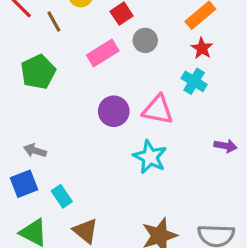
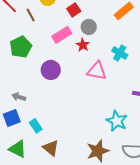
red star: (202, 48) -> (83, 45), moved
purple circle: (114, 111) -> (51, 70), moved
cyan star: (150, 157) -> (117, 121), moved

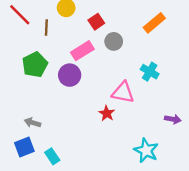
brown line: (31, 15) -> (46, 28), turned 32
red star: (83, 45) -> (107, 113), moved
purple circle: (51, 70) -> (70, 75), moved

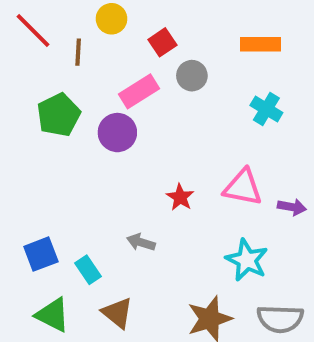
orange rectangle: (154, 23) -> (261, 44), turned 40
cyan cross: (150, 72) -> (266, 109), moved
pink triangle: (123, 92) -> (243, 187), moved
gray arrow: (32, 123) -> (141, 242), moved

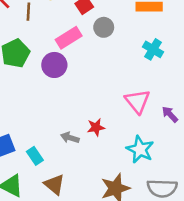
pink triangle: (243, 187) -> (137, 101), turned 40
red star: (180, 197) -> (96, 127), moved, turned 30
purple arrow: (292, 207) -> (170, 114), turned -144

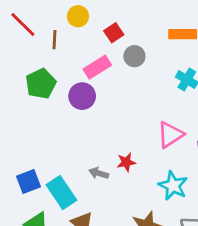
pink triangle: (137, 101) -> (170, 135), turned 36
cyan rectangle: (35, 156) -> (61, 192), size x1.6

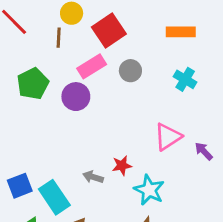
red square: (114, 33) -> (109, 30), size x1.6
brown line: (55, 40) -> (59, 38), moved
gray circle: (134, 56) -> (130, 71), moved
cyan star: (173, 186) -> (149, 190), moved

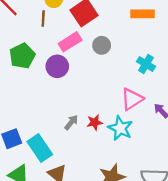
cyan cross: (185, 79) -> (146, 64), moved
gray arrow: (93, 177) -> (71, 122), moved, turned 112
cyan star: (149, 190) -> (120, 128), moved

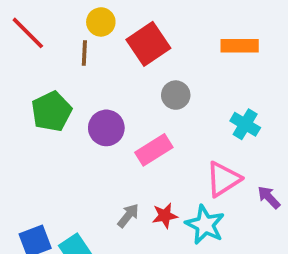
pink rectangle: (70, 42) -> (154, 150), moved

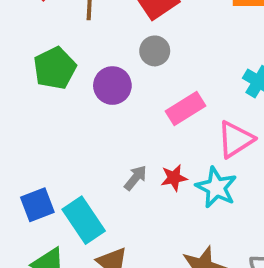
gray circle: (176, 95) -> (155, 51), moved
pink rectangle: (154, 150) -> (185, 109), moved

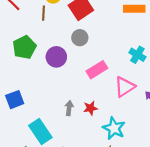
gray arrow: (135, 178) -> (69, 108), turned -32
cyan star: (216, 187) -> (114, 128), moved
blue square: (37, 205) -> (15, 100), moved

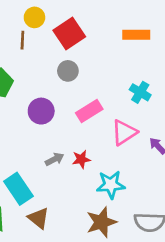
purple circle: (56, 57) -> (41, 111), moved
gray arrow: (69, 108) -> (55, 159), turned 56
cyan star: (114, 128) -> (111, 185), turned -30

